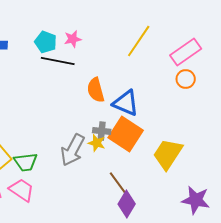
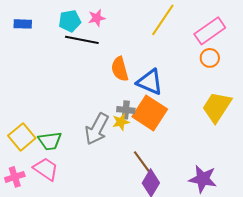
cyan pentagon: (46, 42) -> (70, 21), turned -30
yellow star: (97, 143) -> (121, 122), turned -30
yellow trapezoid: (168, 154) -> (217, 107), moved
purple star: (196, 200) -> (203, 179), moved

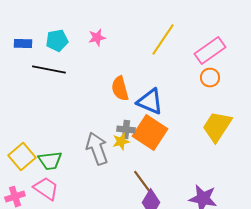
cyan pentagon: (70, 21) -> (57, 41), moved
black line: (82, 40) -> (49, 70), moved
gray arrow: (97, 129) -> (97, 149), turned 132

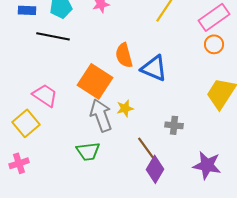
gray cross: (126, 130) -> (174, 125), moved
orange square: (150, 133) -> (95, 81), moved
green trapezoid: (50, 161) -> (88, 151), moved
pink trapezoid: (46, 189) -> (45, 95), moved

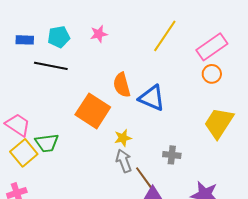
pink trapezoid: (45, 95) -> (18, 125), moved
gray arrow: (101, 115) -> (124, 161), moved, size x0.7
green trapezoid: (88, 151) -> (47, 143), moved

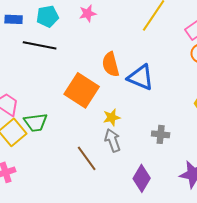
brown line: (145, 179) -> (87, 158), moved

